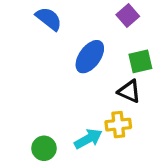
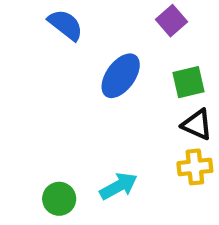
black triangle: (129, 91) -> (197, 125), moved
yellow cross: (118, 125) -> (195, 167), moved

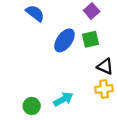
green square: (189, 82) -> (90, 39), moved

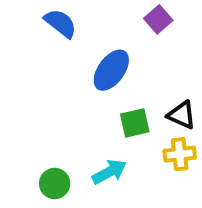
green square: (90, 39) -> (135, 123), moved

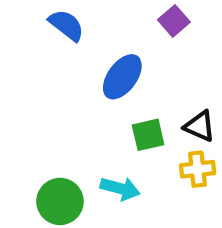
cyan arrow: (109, 172) -> (120, 189), turned 44
green circle: (55, 183) -> (60, 201), size x1.4

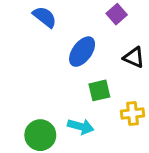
black triangle: (200, 126) -> (134, 57), moved

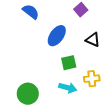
cyan arrow: (81, 126) -> (68, 88), moved

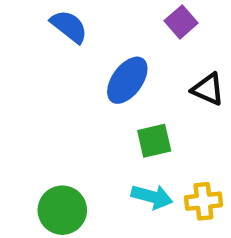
yellow cross: (92, 79) -> (203, 201), moved

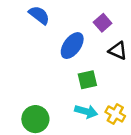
purple square: (181, 22) -> (103, 23), moved
yellow cross: (203, 201) -> (115, 114), turned 36

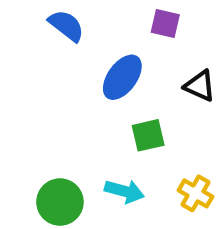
purple square: (103, 23) -> (165, 23), moved, turned -36
cyan arrow: (86, 111) -> (124, 191), moved

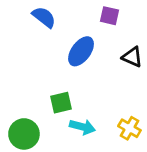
green square: (148, 135) -> (61, 103), moved
green circle: (60, 202) -> (24, 134), moved

